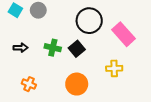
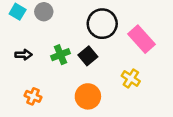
green cross: (53, 48) -> (60, 55), turned -35
yellow cross: (114, 68) -> (131, 79), turned 35

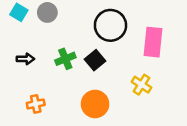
pink rectangle: (142, 39) -> (153, 42), turned 48
orange cross: (33, 96) -> (36, 104), turned -35

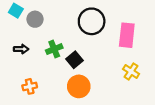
gray circle: (47, 12) -> (35, 19), moved
black square: (95, 60) -> (74, 60), moved
yellow cross: (141, 85) -> (131, 71), moved

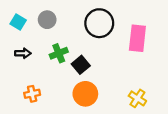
cyan square: (16, 11) -> (18, 22), moved
gray circle: (35, 19) -> (47, 20), moved
yellow cross: (131, 71) -> (137, 98), moved

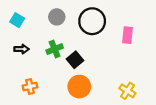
gray circle: (47, 20) -> (57, 17), moved
pink rectangle: (137, 38) -> (127, 35), size x0.7

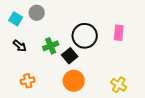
gray circle: (57, 17) -> (37, 13), moved
black circle: (92, 21) -> (85, 36), moved
black arrow: (21, 49) -> (20, 46), turned 40

